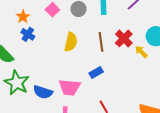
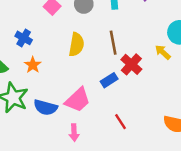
orange star: (23, 17) -> (33, 65), moved
red cross: (124, 38) -> (131, 64), moved
pink trapezoid: (70, 87) -> (78, 100), turned -45

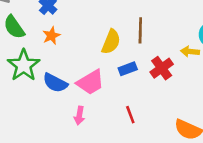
yellow semicircle: (76, 45) -> (111, 42), moved
yellow arrow: (163, 52) -> (190, 52), turned -49
red cross: (131, 64) -> (162, 68), moved

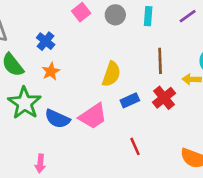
brown line: (140, 30) -> (160, 61), moved
pink arrow: (79, 116) -> (40, 164), moved

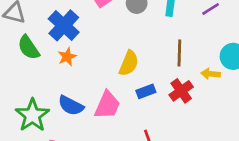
blue cross: (46, 41) -> (64, 25), size x1.6
green star: (24, 103) -> (32, 115), moved
pink trapezoid: (93, 116) -> (107, 105), turned -36

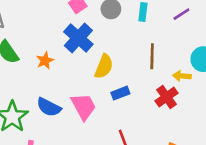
blue cross: (64, 25) -> (78, 38), moved
red cross: (181, 91) -> (166, 97), moved
pink trapezoid: (107, 105) -> (84, 107), turned -52

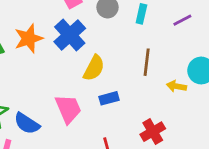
orange star: (45, 61) -> (29, 39), moved, size x1.5
red cross: (166, 97) -> (153, 132), moved
blue semicircle: (49, 107) -> (27, 123), moved

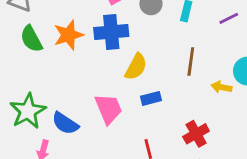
blue cross: (70, 35) -> (111, 32), turned 36

